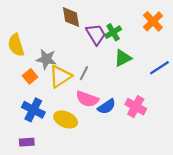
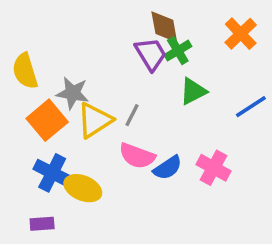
brown diamond: (71, 17) -> (164, 27), moved
orange square: (30, 76) -> (47, 120), size x1.6
yellow ellipse: (66, 120) -> (83, 188), moved

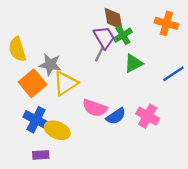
orange cross: (241, 34) -> (166, 23), turned -30
gray line: (132, 115) -> (99, 54), moved
purple rectangle: (42, 224) -> (41, 155), moved

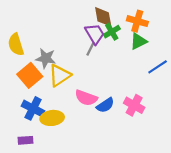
orange cross: (166, 23) -> (137, 21), moved
green triangle: (134, 63) -> (138, 41), moved
yellow ellipse: (57, 130) -> (52, 118), turned -30
purple rectangle: (41, 155) -> (25, 140), moved

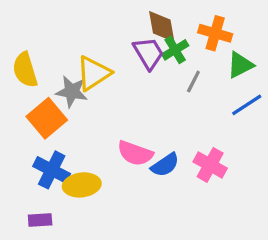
green triangle: (138, 41) -> (240, 65), moved
gray line: (90, 49) -> (193, 82), moved
yellow triangle: (60, 75) -> (93, 73), moved

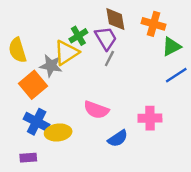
green cross: (175, 50) -> (78, 36), moved
gray line: (193, 82) -> (109, 58), moved
blue semicircle: (165, 165) -> (118, 138), moved
pink cross: (210, 165) -> (150, 118), turned -30

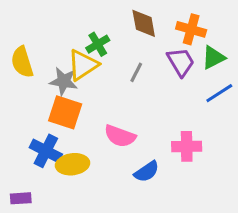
purple trapezoid: (106, 38) -> (181, 62), moved
orange square: (33, 85) -> (65, 112), moved, turned -32
purple rectangle: (28, 158) -> (21, 198), moved

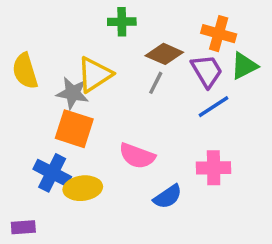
brown diamond: (144, 23) -> (164, 54), moved, turned -56
green cross: (98, 44) -> (122, 22), moved, turned 30
blue line: (219, 93) -> (214, 107), moved

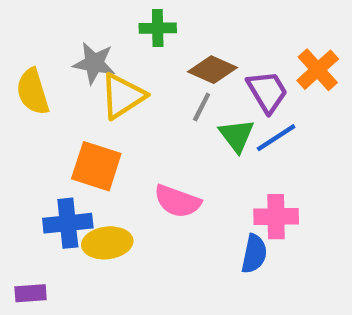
orange cross: (219, 34) -> (318, 70), moved, turned 32
green triangle: (244, 66) -> (237, 135), moved, turned -40
gray star: (73, 93) -> (94, 63), moved
blue cross: (52, 173) -> (68, 223), turned -33
blue semicircle: (168, 197) -> (254, 254), moved, turned -44

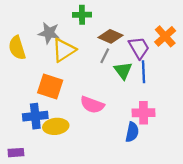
blue line: (276, 138) -> (144, 72), turned -60

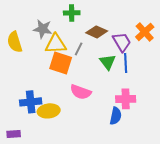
yellow triangle: (64, 50) -> (56, 44), turned 30
gray line: (105, 56) -> (79, 49), moved
orange square: (50, 87) -> (61, 63), moved

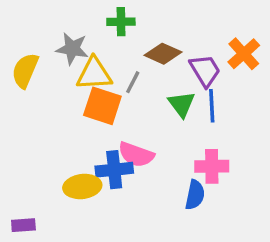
yellow semicircle: (15, 42) -> (25, 70), turned 40
blue cross: (31, 102) -> (114, 170), moved

